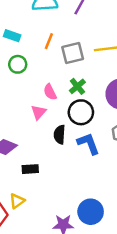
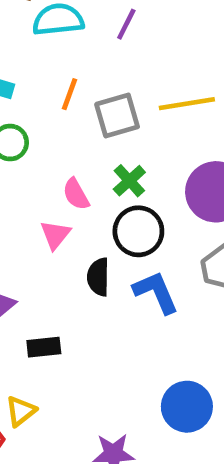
blue circle: (91, 212) -> (187, 407), moved

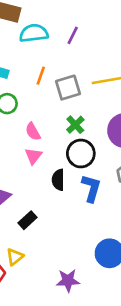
pink semicircle: (76, 194) -> (33, 132), moved
blue L-shape: (156, 292) -> (91, 188), turned 40
black rectangle: (44, 347) -> (28, 220), turned -36

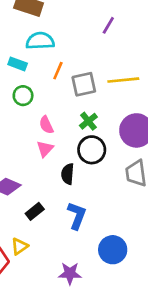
cyan semicircle: (34, 33) -> (40, 41), moved
purple line: (73, 35) -> (108, 25), moved
blue L-shape: (91, 188) -> (77, 216), moved

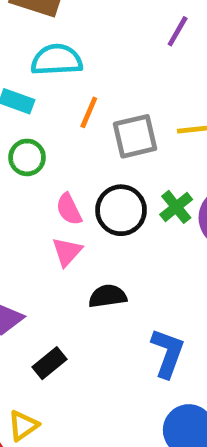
green cross: (88, 121) -> (176, 207), moved
black circle: (92, 150) -> (121, 210), moved
black semicircle: (68, 174) -> (108, 296), turned 78
blue L-shape: (77, 216) -> (168, 353), moved

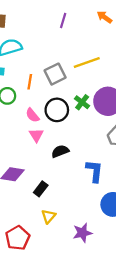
orange line: (89, 112) -> (30, 82), moved
yellow triangle: (23, 426) -> (48, 216), moved

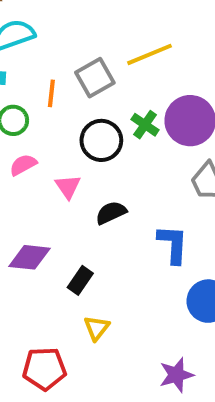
pink semicircle: (32, 115) -> (23, 165), moved, turned 104
purple star: (82, 233) -> (176, 375), moved
red pentagon: (18, 238) -> (44, 369), turned 30

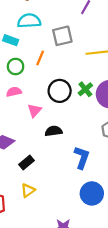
gray square: (95, 78) -> (62, 36), moved

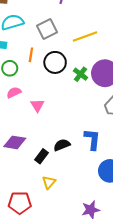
black circle: (60, 91) -> (55, 62), moved
black semicircle: (54, 131) -> (62, 145), moved

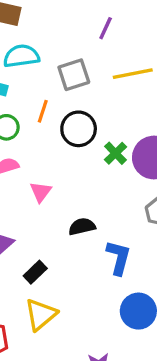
yellow line: (85, 37) -> (133, 74), moved
black semicircle: (62, 145) -> (82, 227), moved
yellow triangle: (49, 182) -> (41, 314), size x1.5

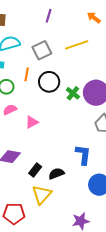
purple line: (106, 28) -> (49, 16), moved
pink triangle: (41, 192) -> (32, 122), turned 32
black semicircle: (82, 227) -> (56, 174), moved

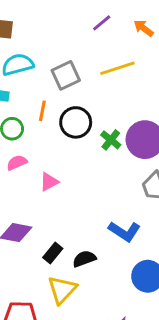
purple line: (49, 16) -> (102, 23), moved, turned 32
blue L-shape: (83, 155) -> (125, 231), turned 115

